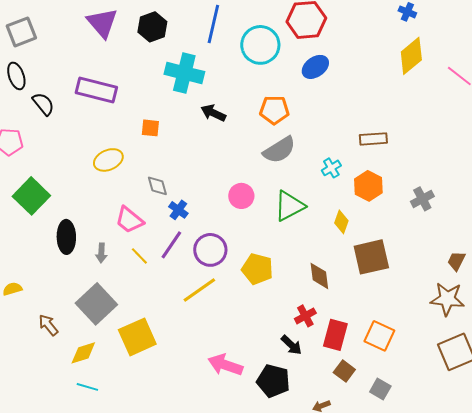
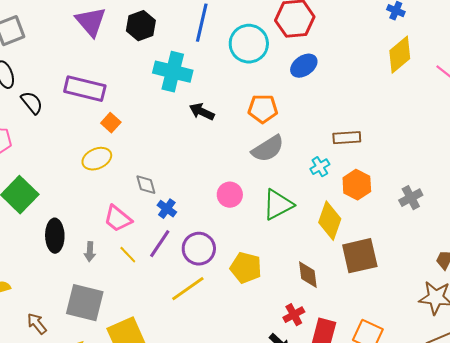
orange square: (150, 128) -> (111, 123), moved, turned 36
brown rectangle: (373, 139) -> (347, 138), moved
yellow diamond: (341, 222) -> (330, 221), size x1.6
gray square: (96, 304) -> (85, 303), turned -33

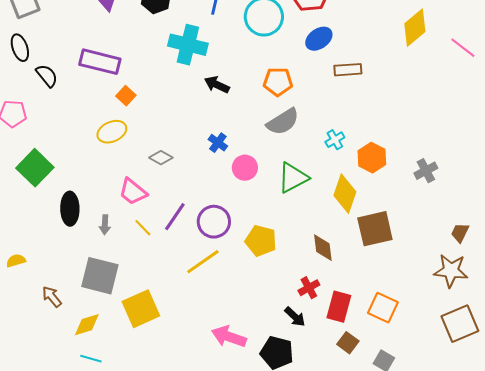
brown rectangle: (347, 138) -> (348, 70), moved
gray diamond: (146, 185) -> (161, 158), turned -45
blue cross: (167, 209) -> (218, 143), moved

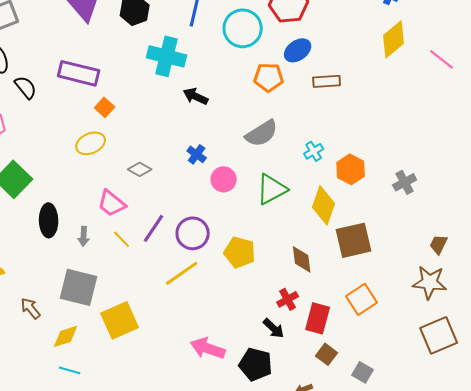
orange pentagon: (278, 82) -> (269, 77), moved
orange square: (383, 308) -> (362, 299), moved, turned 32

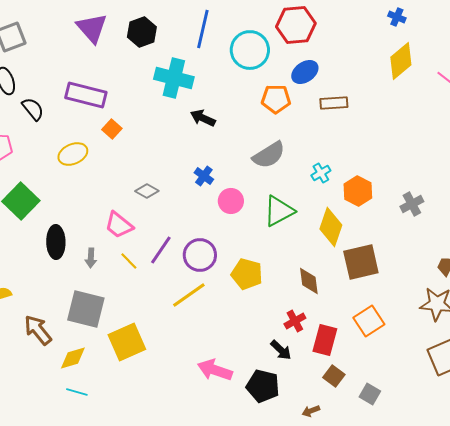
yellow ellipse: (91, 143) -> (73, 154), moved
brown arrow: (31, 308) -> (38, 330), size x1.4

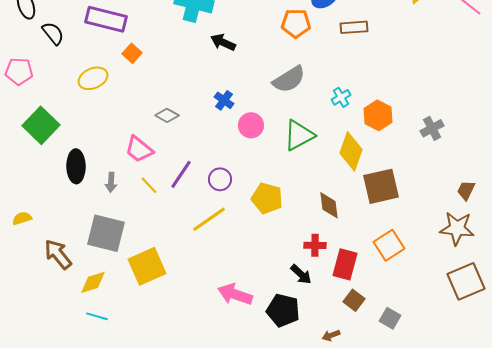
purple circle: (200, 255) -> (220, 179), size x0.7
red cross: (295, 321) -> (315, 245), turned 30

